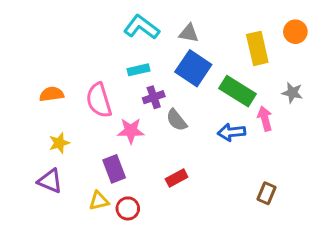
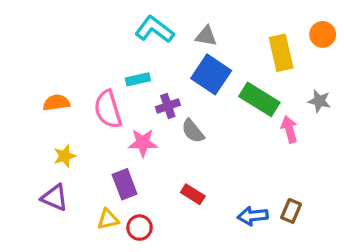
cyan rectangle: (138, 70) -> (138, 79), moved
blue arrow: (231, 132) -> (253, 216), moved
red rectangle: (177, 178) -> (193, 194), turned 60

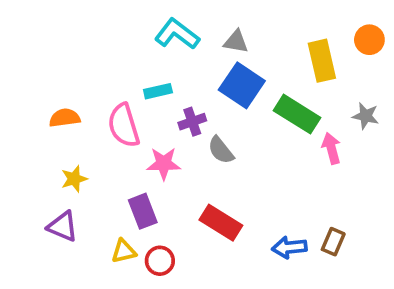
red rectangle: (193, 194) -> (221, 223), size x1.5

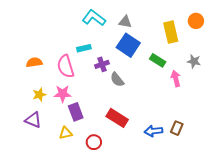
green rectangle: (297, 114) -> (158, 60), size x0.7
pink star: (164, 164) -> (63, 94), moved
red circle: (160, 261) -> (94, 142), moved

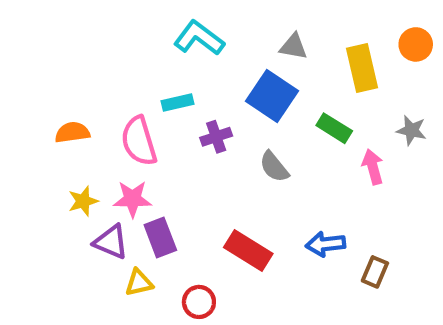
gray triangle: (125, 22) -> (293, 47), moved
gray semicircle: (117, 80) -> (274, 167), moved
purple triangle: (33, 120) -> (111, 242), moved
blue arrow: (154, 131) -> (326, 244), moved

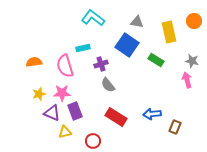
gray semicircle: (274, 167) -> (108, 85), moved
pink arrow: (373, 167) -> (187, 80), moved

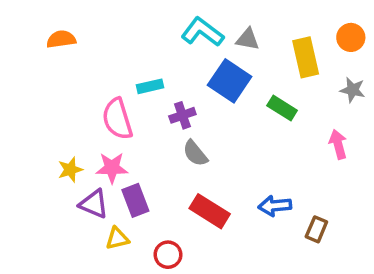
cyan L-shape: (93, 18) -> (202, 32), moved
gray star: (192, 61) -> (353, 90), moved
orange semicircle: (34, 62) -> (61, 39), moved

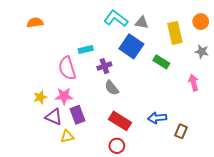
red circle: (168, 255) -> (117, 146), moved

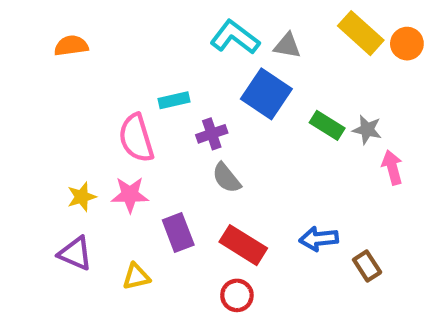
yellow rectangle: (175, 33) -> (361, 33), moved, turned -35
gray star: (202, 52) -> (367, 130), moved
purple rectangle: (77, 115) -> (178, 232), moved
purple triangle: (54, 117) -> (75, 253), moved
brown rectangle: (181, 131) -> (367, 266), turned -56

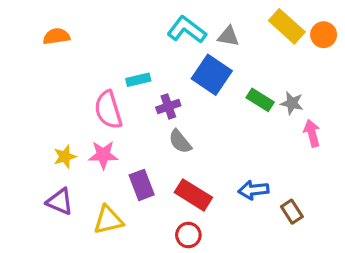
yellow triangle: (136, 277) -> (108, 220), size x1.4

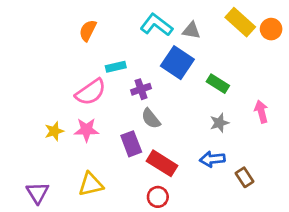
orange semicircle: (56, 36) -> (88, 30), moved, turned -55
gray star: (292, 103) -> (219, 123), moved, turned -30
pink semicircle: (108, 110) -> (91, 92), turned -108
purple rectangle: (142, 185) -> (131, 144), moved
purple triangle: (60, 202) -> (38, 193), moved, turned 35

